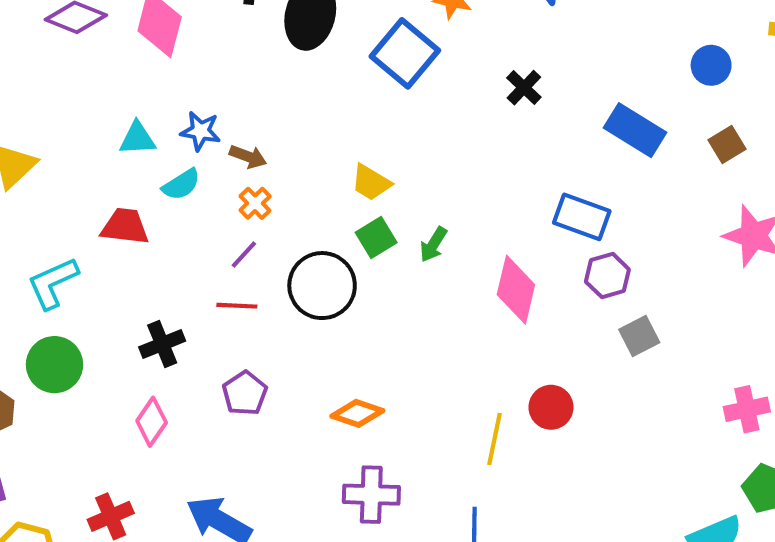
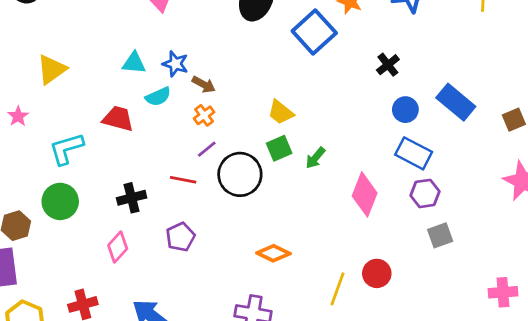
blue circle: (711, 65) -> (405, 110), moved
purple line: (244, 255) -> (207, 149), moved
orange diamond: (357, 413) -> (273, 253), moved

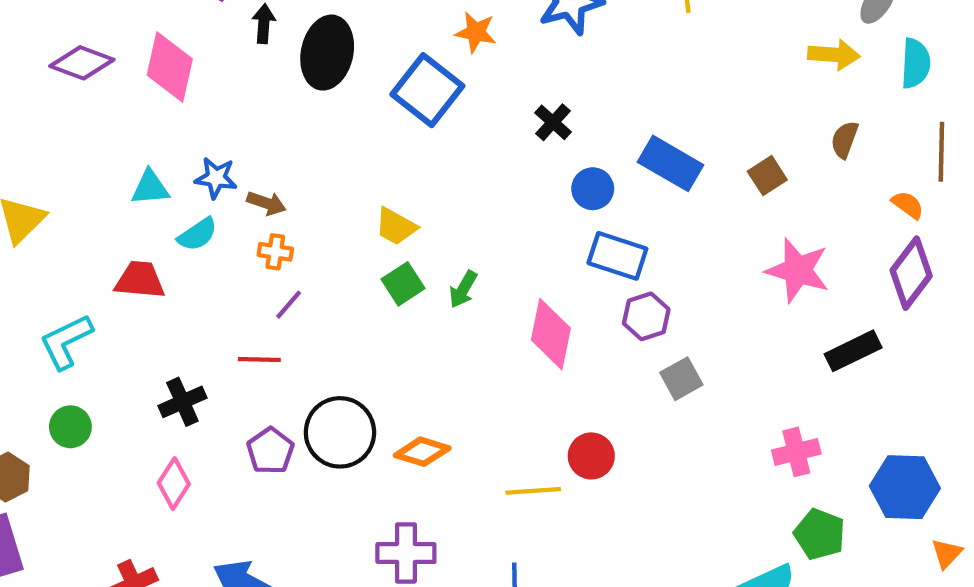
orange cross: (204, 115) -> (275, 252), turned -36
black circle: (240, 174) -> (340, 432), moved
green circle: (60, 201) -> (70, 427), size x0.7
yellow line: (338, 289) -> (533, 491), turned 76

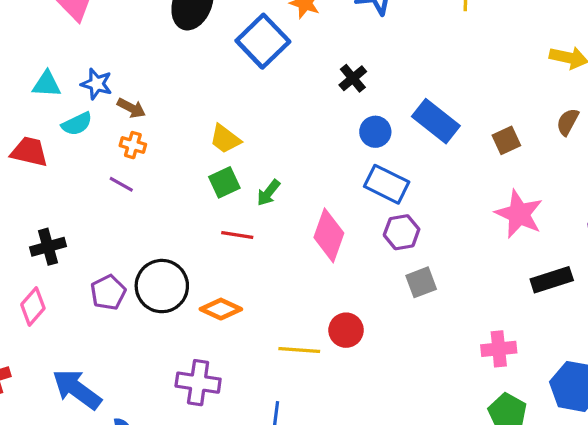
purple line: (289, 305) -> (121, 184), moved, turned 70
red line: (259, 359) -> (237, 235), moved

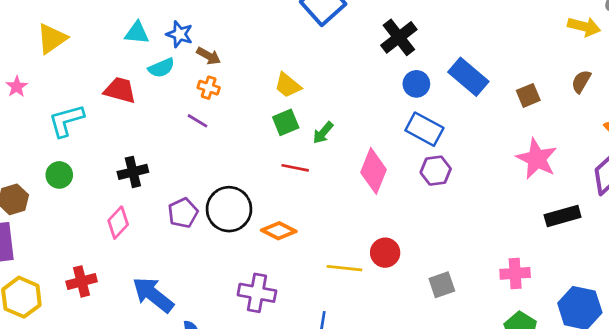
black cross: (353, 78) -> (399, 37), size x1.5
gray square: (421, 282) -> (442, 285), moved

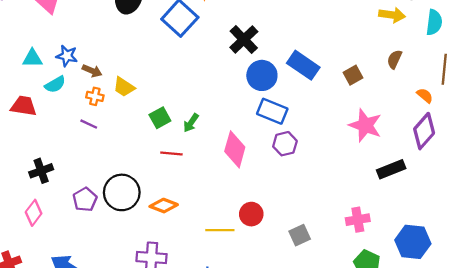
blue circle: (416, 84) -> (262, 75), size x1.4
yellow trapezoid: (288, 85) -> (124, 87), moved

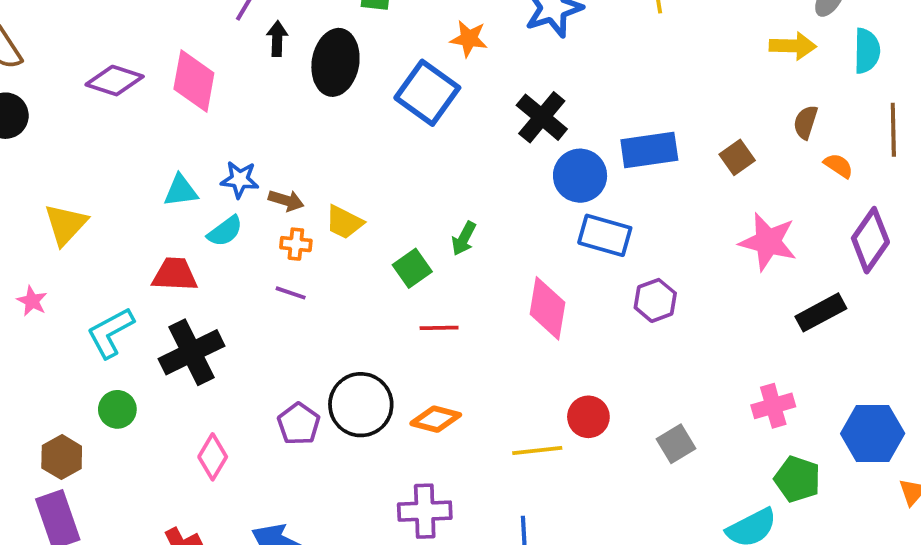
blue rectangle: (303, 65) -> (649, 150), turned -36
orange semicircle: (425, 96) -> (839, 166), moved
green arrow: (191, 123) -> (464, 238), moved
purple hexagon: (285, 144) -> (655, 300), moved
black cross: (41, 171) -> (192, 352), moved, size x1.5

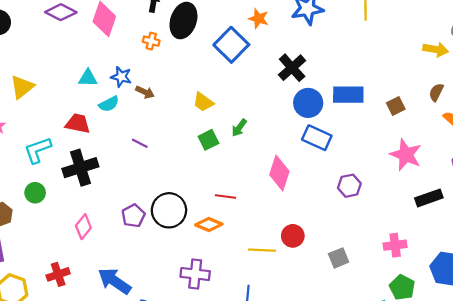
yellow trapezoid: (344, 222) -> (203, 102), moved
orange cross: (296, 244) -> (151, 41), moved
purple hexagon: (655, 300) -> (349, 186), moved
red line: (439, 328) -> (225, 197), moved

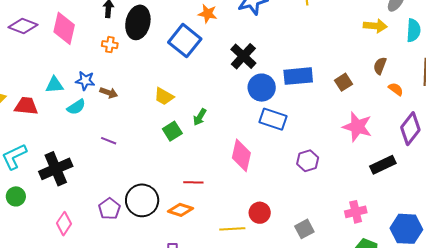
red trapezoid: (78, 123) -> (26, 106), moved

